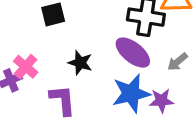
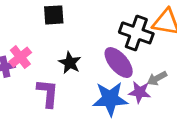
purple star: (161, 101) -> (140, 92), moved

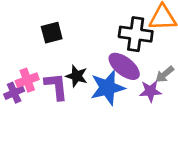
pink cross: (20, 57) -> (27, 80), turned 30
purple L-shape: (48, 93) -> (56, 86), moved
blue star: (110, 99) -> (107, 88), moved

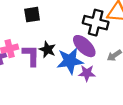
purple star: (150, 91) -> (87, 73), moved

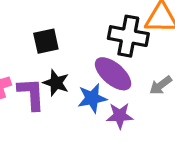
black square: (32, 15) -> (46, 41), moved
blue star: (70, 61) -> (92, 98), size x0.7

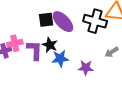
purple ellipse: (113, 74) -> (63, 22), moved
blue star: (92, 98) -> (60, 58), moved

